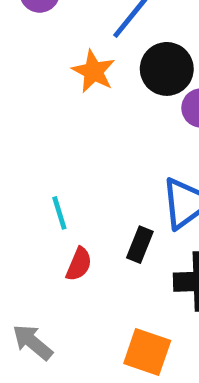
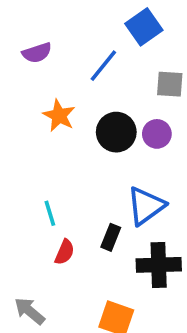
black circle: (167, 69) -> (116, 132), moved
orange star: (94, 71) -> (59, 115), moved

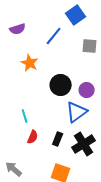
black circle: (116, 132) -> (61, 85), moved
purple circle: (157, 134) -> (87, 90), moved
black rectangle: (111, 237) -> (58, 139), moved
black cross: (159, 265) -> (84, 144), turned -30

